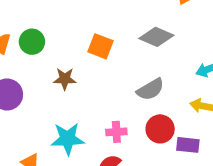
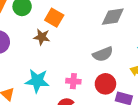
gray diamond: (156, 37) -> (113, 17), turned -40
orange square: (100, 46) -> (54, 18), moved

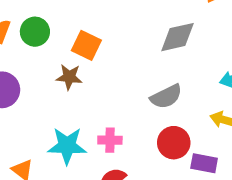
pink cross: (73, 81) -> (110, 140), moved

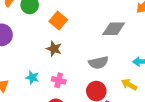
brown star: (69, 77) -> (54, 49), moved
cyan star: (67, 146) -> (32, 78), size x0.6

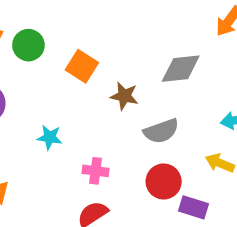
brown star: (54, 49) -> (124, 96), moved
cyan star: (32, 78) -> (50, 137), moved

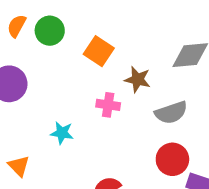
cyan star: (50, 137) -> (62, 133), moved
pink cross: (96, 171) -> (108, 105), moved

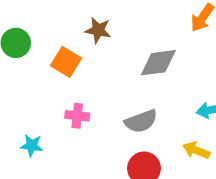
brown star: (138, 79) -> (98, 30), moved

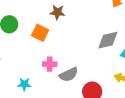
gray diamond: (158, 63) -> (108, 40), moved
gray semicircle: (141, 121) -> (69, 75), moved

